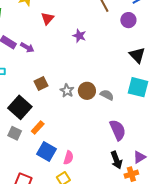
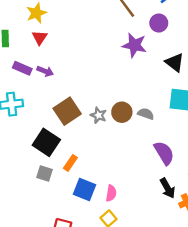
red triangle: (47, 19) -> (40, 38), moved
purple star: (79, 36) -> (134, 45), moved, size x1.5
brown square: (41, 83) -> (67, 111), size x1.6

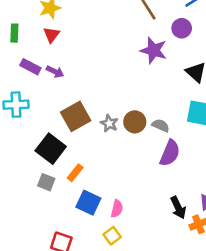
purple semicircle: (164, 153) -> (170, 153), moved, turned 50

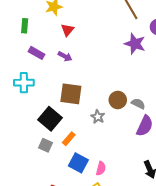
red triangle: (52, 35) -> (67, 30), moved
purple arrow: (55, 72) -> (65, 56), moved
brown square: (76, 116) -> (71, 94), turned 35
gray star: (109, 123) -> (98, 117), moved

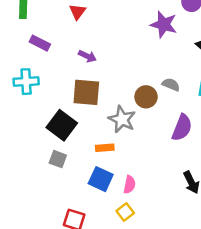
purple arrow: (65, 56) -> (87, 56), moved
gray semicircle: (138, 104) -> (171, 85), moved
gray star: (98, 117) -> (122, 119), size x1.5
orange rectangle: (69, 139) -> (105, 148), moved, turned 48

